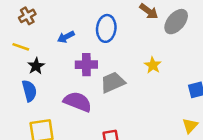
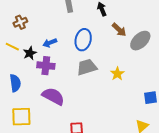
purple cross: (86, 65) -> (46, 66), moved
black star: (36, 66) -> (30, 53), moved
gray trapezoid: (113, 82) -> (87, 67), moved

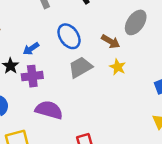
brown arrow: (119, 30) -> (111, 41), moved
blue ellipse: (83, 40) -> (69, 36), turned -35

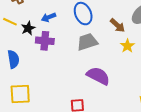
yellow star: (118, 67) -> (127, 46), moved
purple semicircle: (49, 110) -> (98, 76), moved

